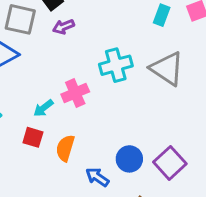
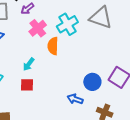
pink cross: (75, 93) -> (38, 28), moved
orange semicircle: (65, 148) -> (53, 46), moved

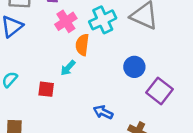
cyan arrow: (29, 64) -> (68, 68), moved
blue circle: (92, 82) -> (134, 67), moved

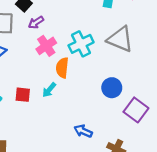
red square: (46, 89) -> (23, 95), moved

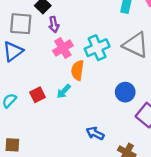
purple arrow: (36, 22) -> (54, 25), turned -70
red square: (23, 95) -> (38, 95), turned -35

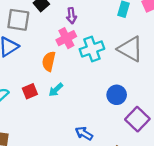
purple arrow: (54, 25) -> (71, 16), moved
pink cross: (63, 48) -> (66, 38), moved
orange semicircle: (78, 70) -> (49, 61), moved

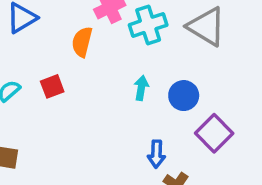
cyan arrow: (56, 90) -> (141, 88), moved, turned 140
blue arrow: (84, 133) -> (156, 154), moved, turned -120

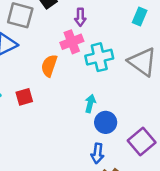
blue circle: (184, 96) -> (106, 122), moved

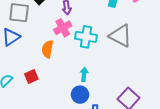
cyan cross: (99, 57) -> (86, 37), turned 30
blue circle: (106, 122) -> (80, 95), moved

